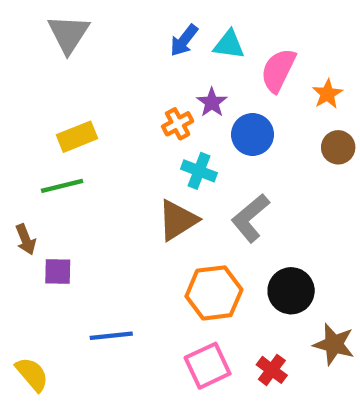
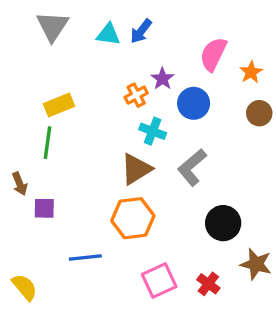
cyan triangle: (229, 45) -> (108, 34), moved
green line: (62, 186) -> (48, 143), turned -68
orange hexagon: (214, 293) -> (133, 218), moved

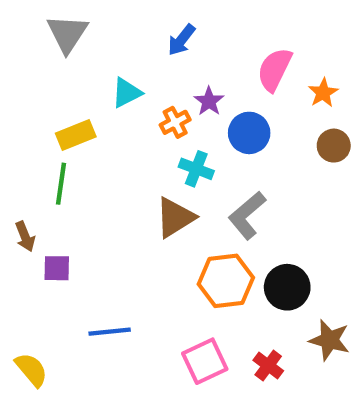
cyan triangle: (108, 34) -> (127, 93), moved, turned -35
orange hexagon: (133, 218) -> (226, 281), moved

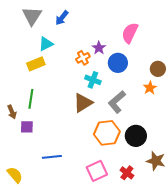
blue arrow: (181, 40) -> (62, 18), moved
cyan triangle: (127, 93) -> (46, 44), moved
orange star: (323, 93) -> (150, 88), moved
green line: (61, 184) -> (31, 99), moved

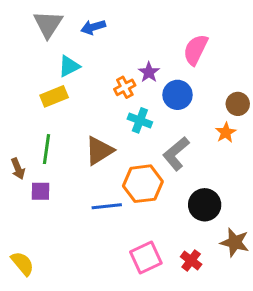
blue arrow: (62, 18) -> (93, 27), turned 35
brown triangle: (83, 103) -> (99, 151), moved
orange hexagon: (107, 133) -> (143, 184), moved
blue line: (52, 157) -> (107, 206), moved

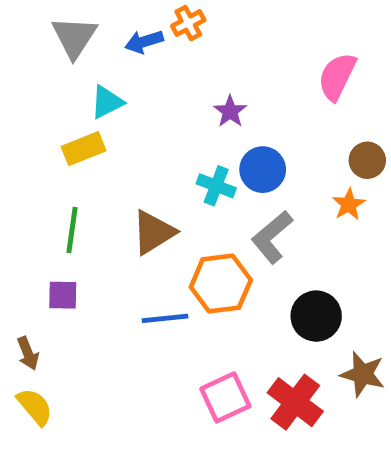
pink semicircle: (196, 50) -> (337, 77), moved
orange cross: (125, 87) -> (188, 23), moved
blue circle: (178, 95) -> (263, 170), moved
brown arrow: (18, 169) -> (28, 353), moved
red cross: (191, 260) -> (295, 402), size x1.6

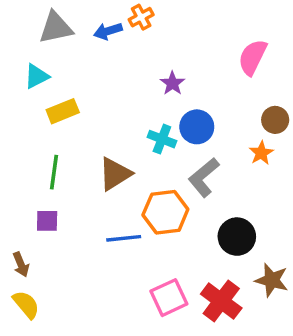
gray triangle: (74, 37) -> (56, 28), turned 45
cyan triangle: (107, 102) -> (37, 76), moved

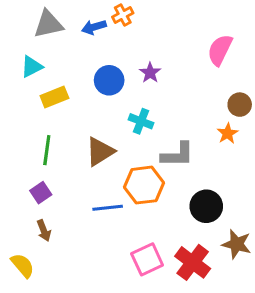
blue circle: (197, 127) -> (109, 80), moved
gray L-shape: (204, 177) -> (177, 155), turned -140
purple square: (47, 221) -> (41, 193), turned -35
brown arrow: (21, 264) -> (44, 231), moved

